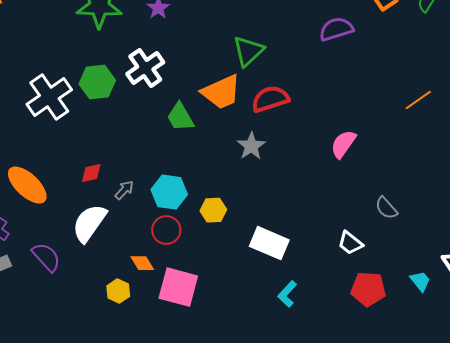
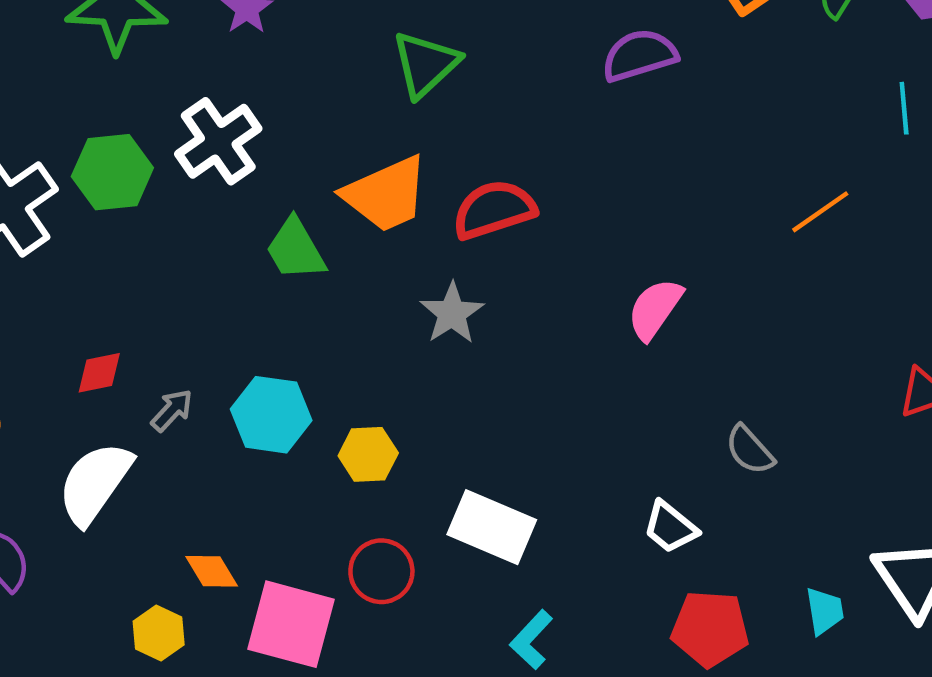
green triangle: (248, 51) -> (426, 64), moved
red circle: (166, 230) -> (381, 571), moved
cyan trapezoid: (420, 281) -> (825, 611), turned 30

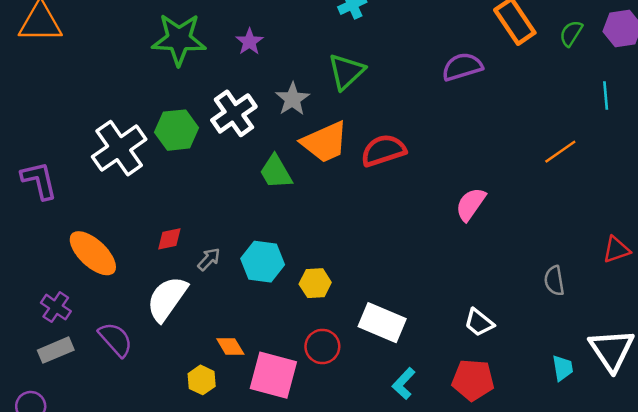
gray star: (452, 313) -> (292, 99), moved
gray semicircle: (750, 450) -> (554, 281), moved, turned 32
red pentagon: (710, 629) -> (473, 380), moved

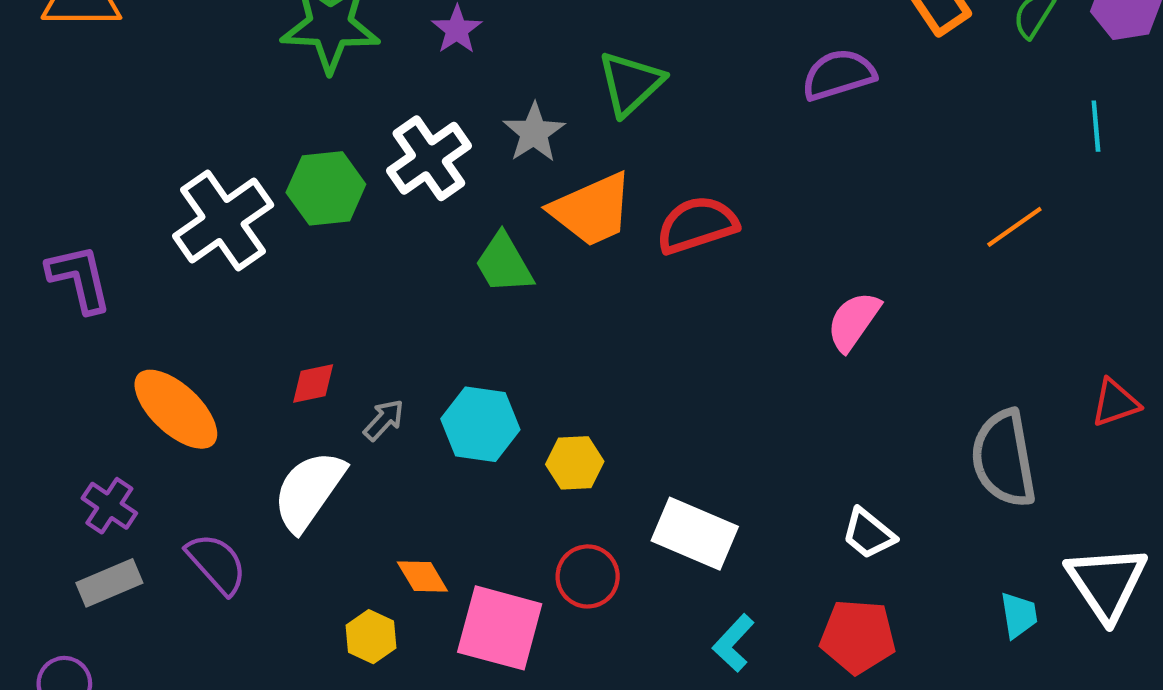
gray semicircle: (554, 281) -> (1004, 459), size x1.8

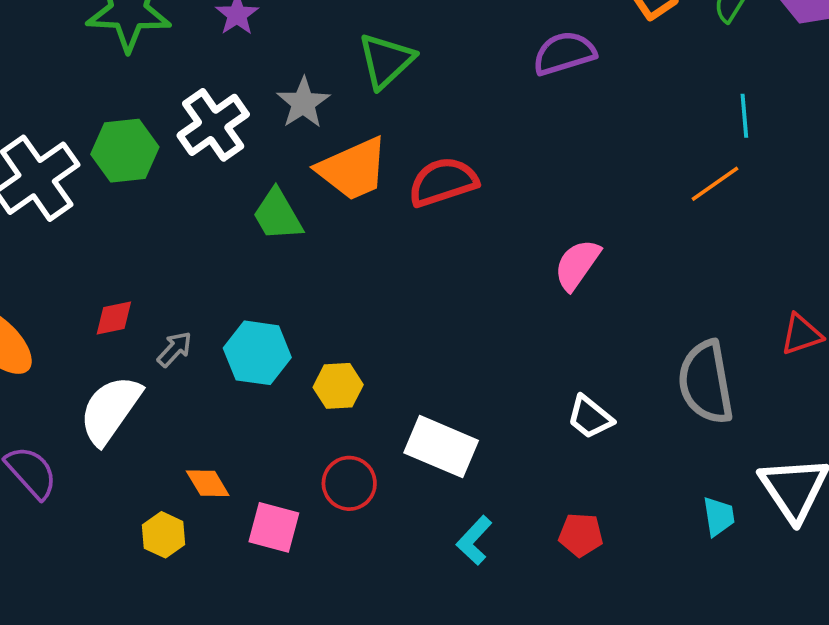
cyan line: (1096, 126) -> (744, 116), moved
white trapezoid: (869, 534) -> (590, 417), moved
pink square: (500, 628) -> (274, 527), size x0.7
red pentagon: (858, 637) -> (581, 535), size x0.7

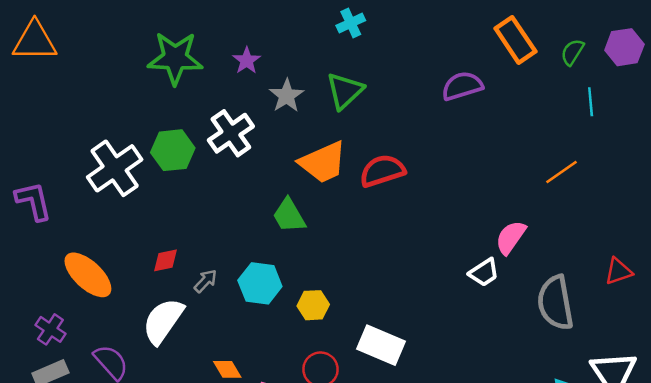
gray star: (303, 103) -> (287, 96), moved
cyan line: (744, 116) -> (591, 102), moved
green trapezoid: (278, 215) -> (289, 216), moved
pink semicircle: (577, 265) -> (511, 237), moved
white trapezoid: (590, 417) -> (484, 272), moved, turned -72

